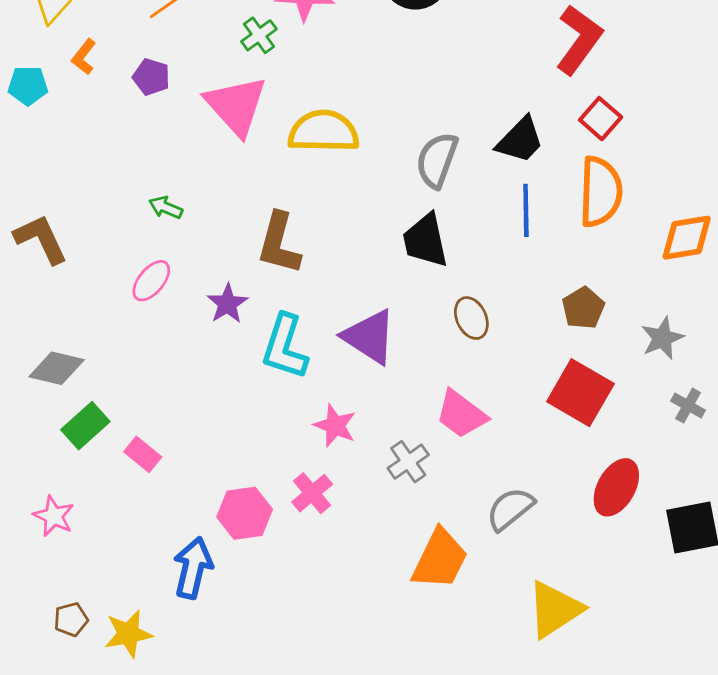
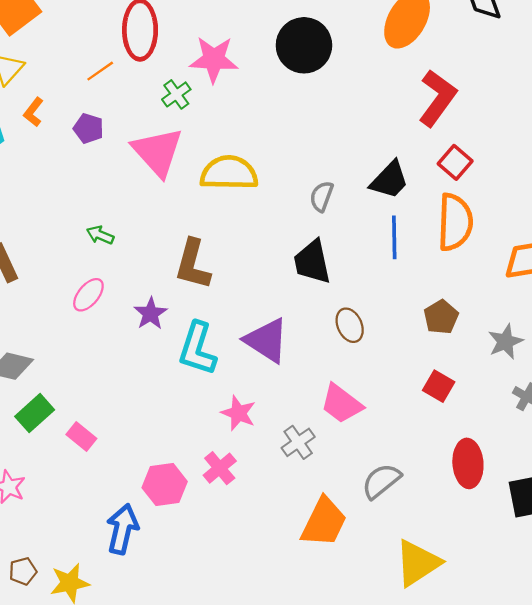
gray semicircle: (437, 160) -> (322, 196), size x0.7
red square: (580, 393) -> (439, 386), size x0.6
red ellipse: (616, 487) -> (468, 463), turned -33

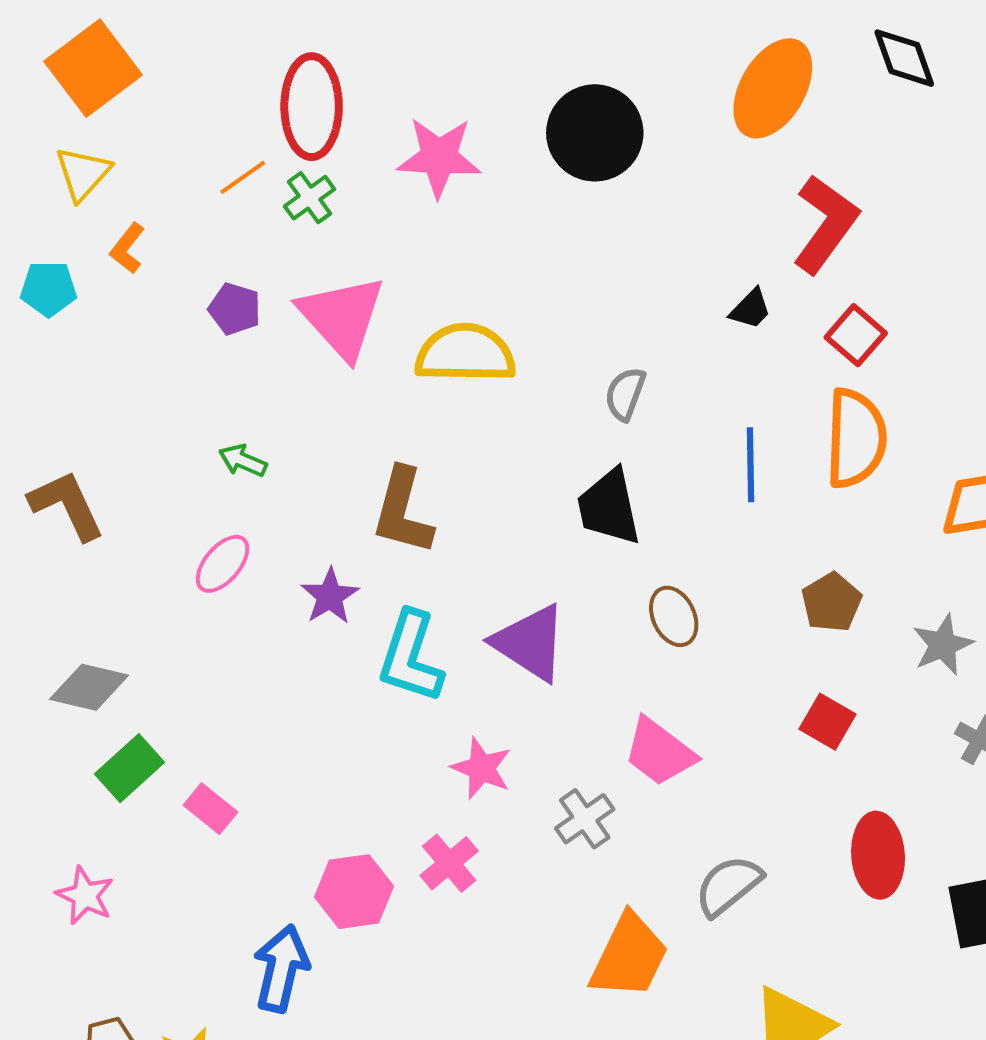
green cross: (176, 94) -> (310, 198), moved
purple pentagon: (88, 128) -> (235, 309), moved
black trapezoid: (389, 180) -> (751, 309), moved, size x0.6

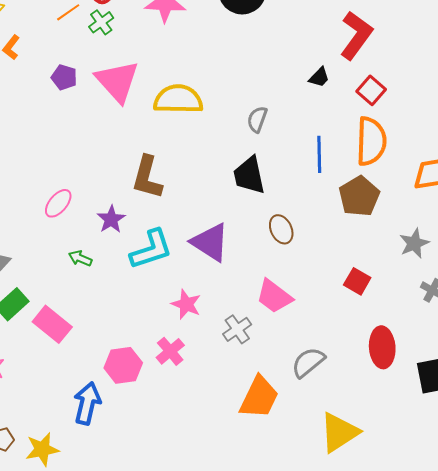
green arrow: (243, 461) -> (80, 258), moved
brown pentagon: (831, 602) -> (359, 196), moved, size x1.4
cyan L-shape: (411, 657) -> (151, 249), turned -126
pink rectangle: (210, 809) -> (52, 324), size x1.5

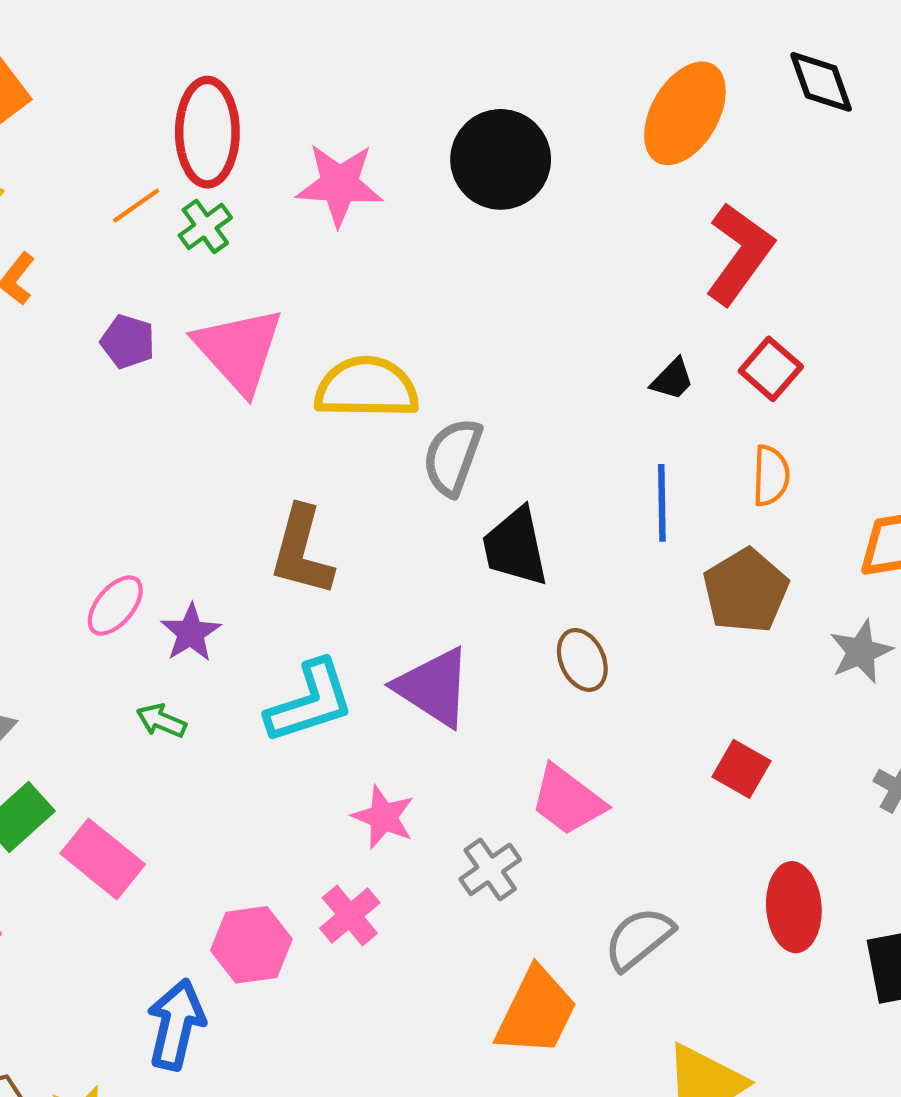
black trapezoid: (319, 77) -> (672, 379), moved
gray semicircle: (257, 119) -> (452, 457), moved, size x1.4
orange semicircle: (371, 141) -> (771, 476), size x0.6
purple star: (111, 219) -> (191, 633), moved
gray star: (414, 243) -> (861, 652), moved

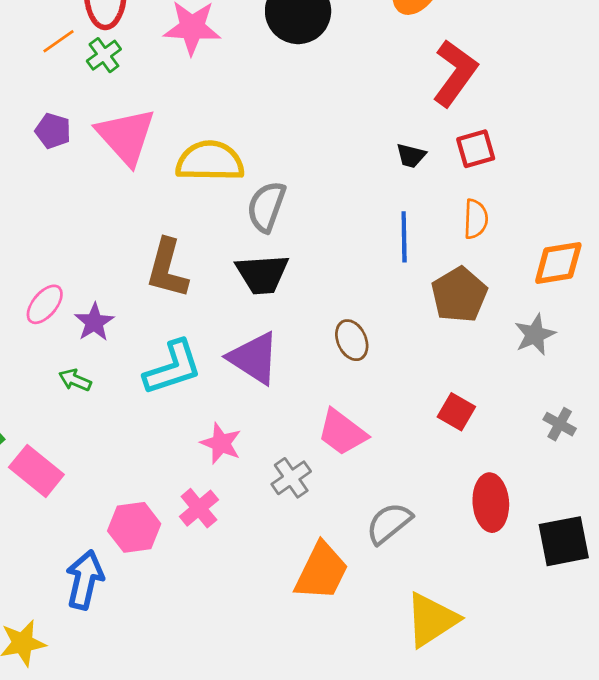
red square: (771, 369) -> (476, 149), turned 33
black trapezoid: (672, 379) -> (411, 156), turned 60
black trapezoid: (515, 547) -> (262, 274), moved, turned -82

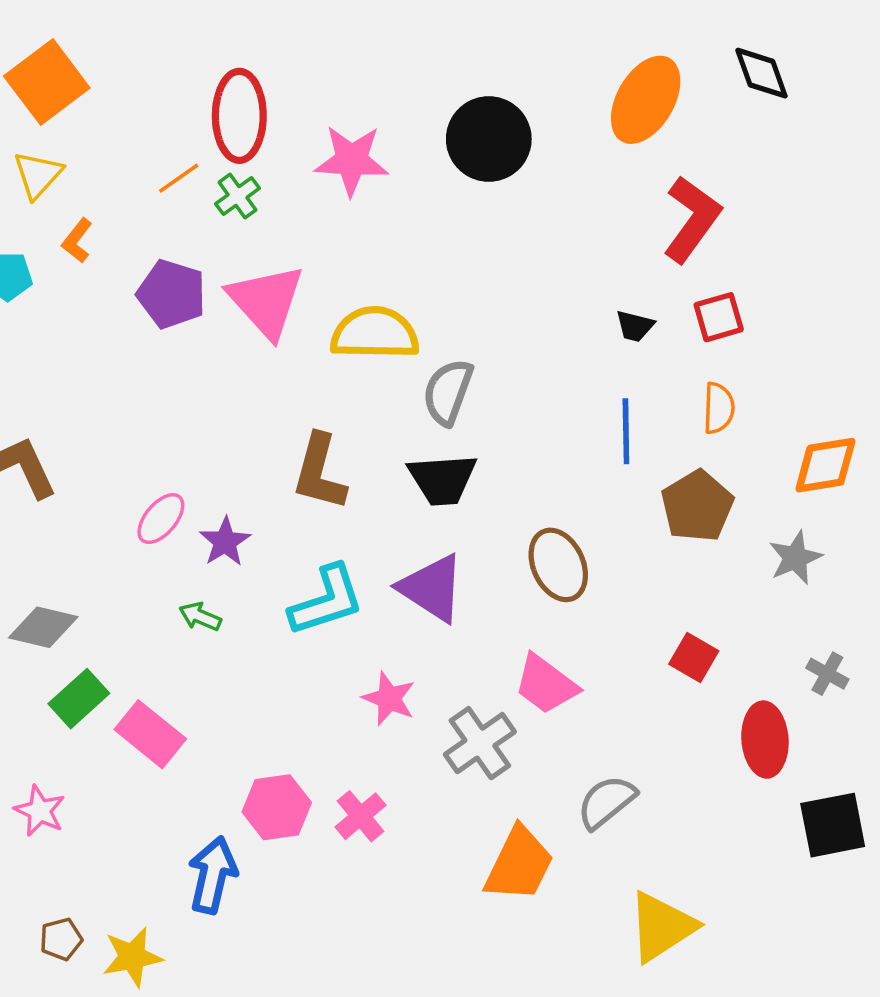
purple pentagon: (53, 131) -> (172, 294), size x1.5
brown ellipse: (352, 340) -> (558, 565), size x1.4
gray cross: (291, 478) -> (480, 743), size x1.4
red ellipse: (491, 503) -> (765, 740), moved
pink cross: (199, 508) -> (360, 816), moved

